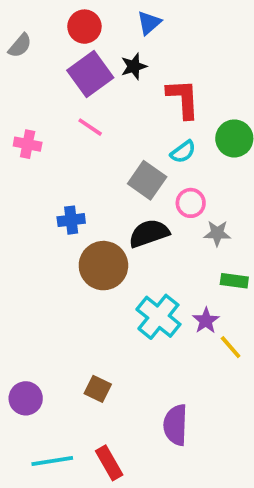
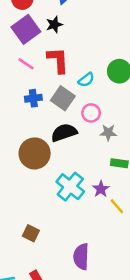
red L-shape: (183, 99) -> (58, 60), moved
blue cross: (71, 220) -> (33, 98), moved

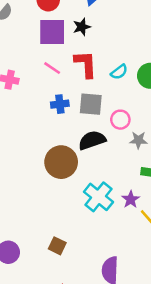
purple square: (26, 29) -> (52, 32), turned 36
cyan semicircle: (86, 80) -> (119, 72), moved
gray square: (63, 98) -> (91, 104), turned -30

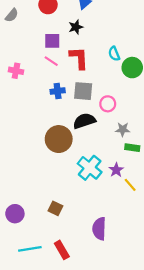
purple square: (52, 32) -> (52, 41), moved, size x0.7
cyan semicircle: (119, 72) -> (114, 54), moved, turned 104
gray star: (138, 140) -> (123, 129), moved

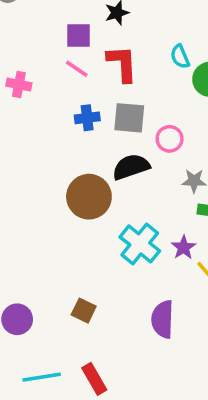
purple semicircle: (99, 229) -> (163, 319), moved

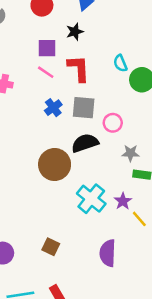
blue cross: (87, 118) -> (53, 108), turned -30

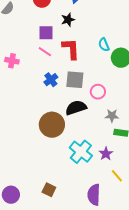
yellow line: (139, 219) -> (117, 176), moved

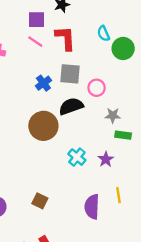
blue cross: (51, 80) -> (43, 83), moved
cyan cross: (81, 152) -> (77, 157), size x0.7
yellow line: (117, 176) -> (118, 195), moved, turned 32

